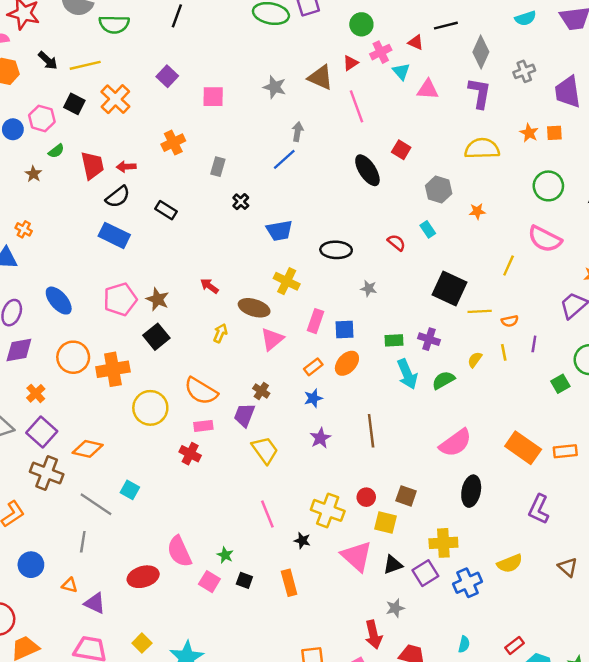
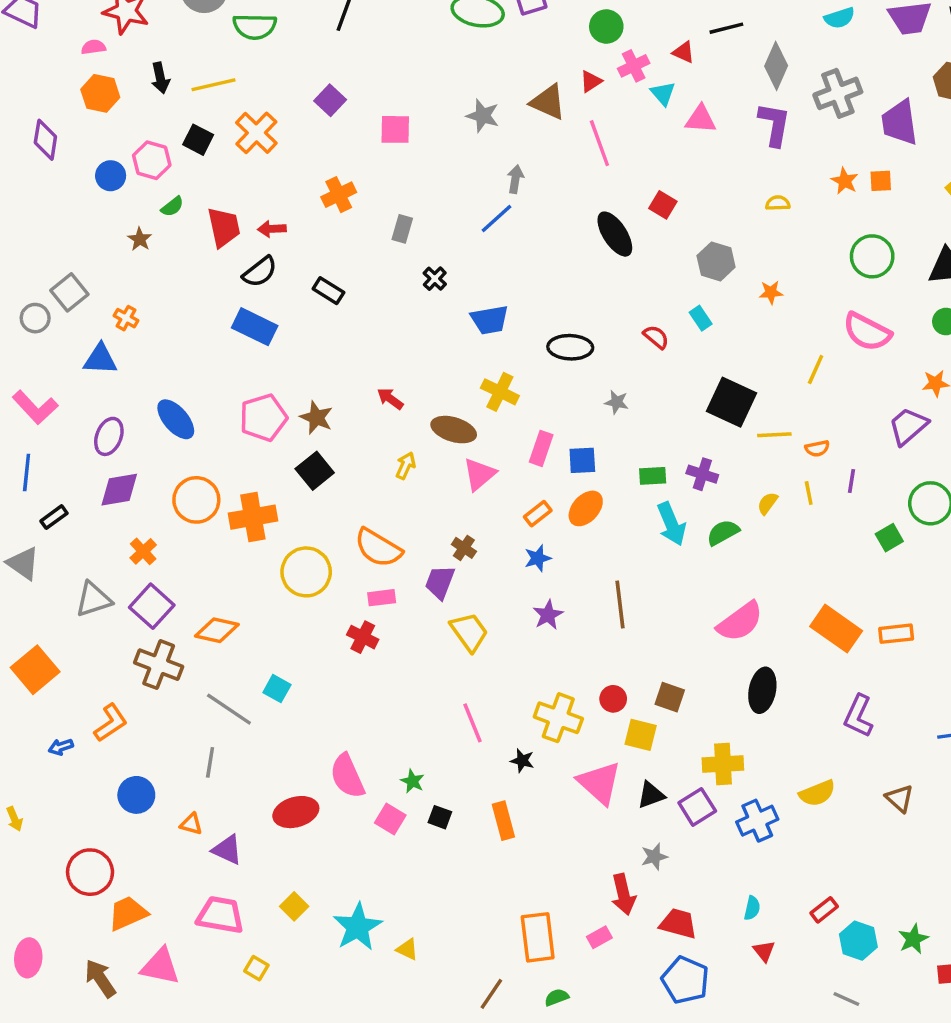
black arrow: (48, 61) -> (160, 78), turned 35
gray cross: (524, 71) -> (838, 93), size x1.5
yellow semicircle: (482, 149) -> (778, 203), size x0.5

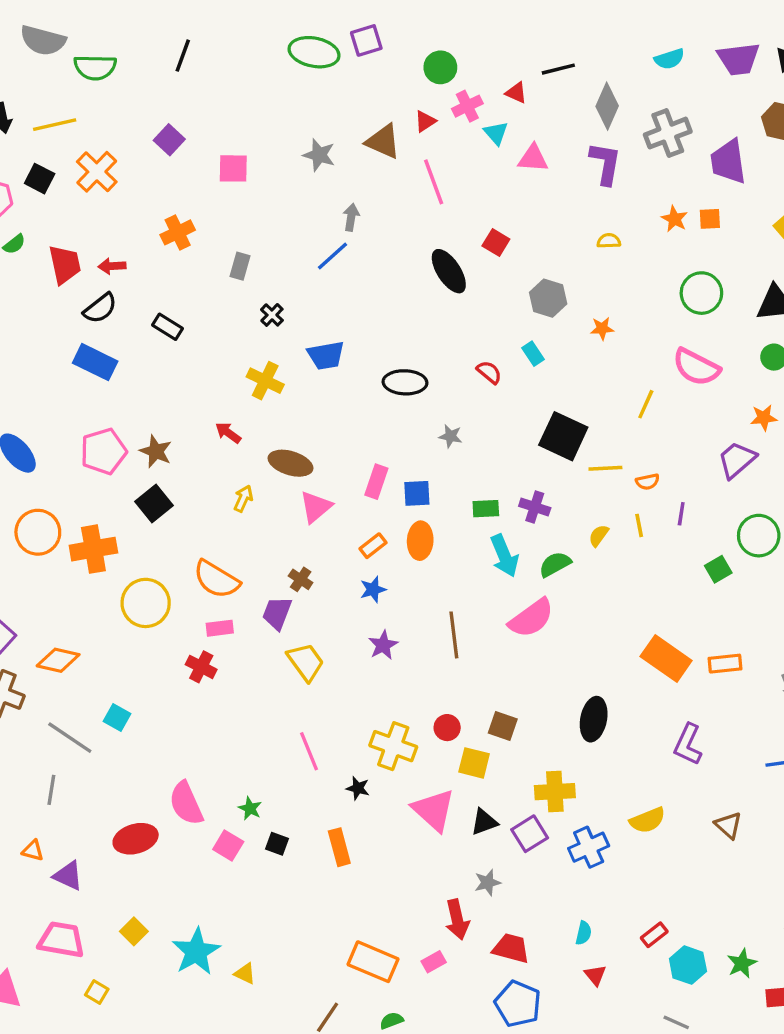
yellow cross: (500, 392) -> (265, 381), moved
orange ellipse: (586, 508) -> (420, 541), turned -39
pink semicircle: (740, 622) -> (531, 618), moved
orange rectangle: (538, 937) -> (373, 962), turned -60

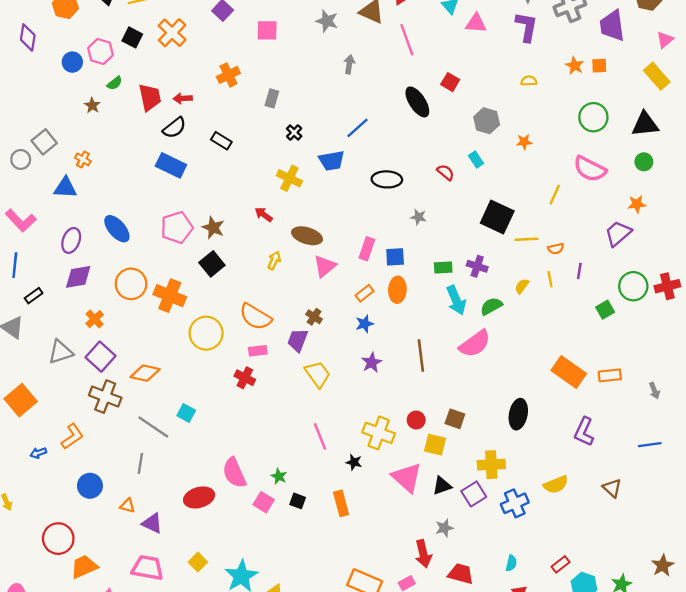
blue line: (333, 256) -> (358, 128), moved
orange cross: (93, 549) -> (170, 296), turned 32

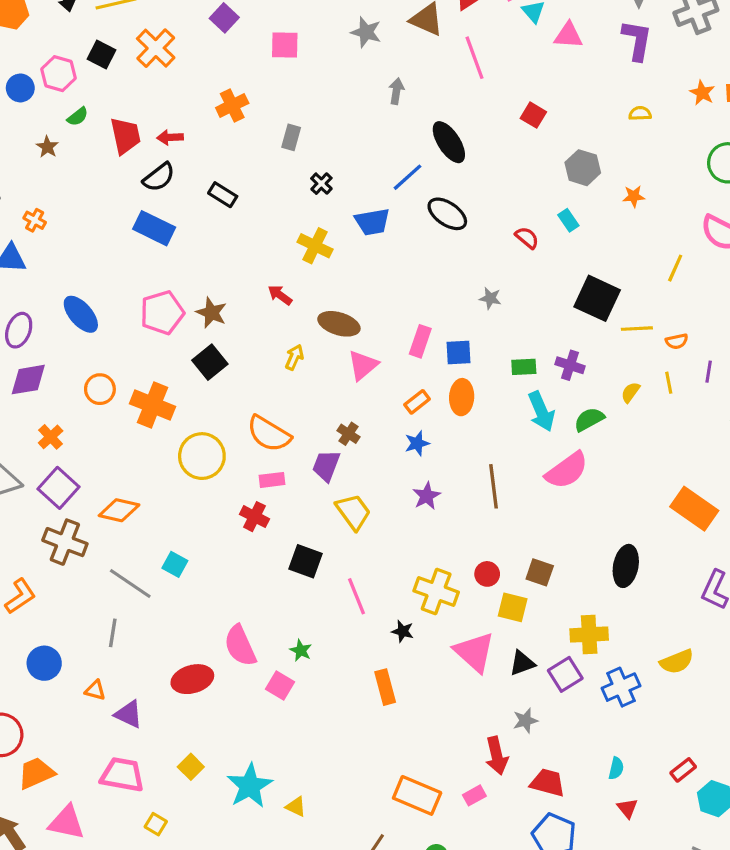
black ellipse: (417, 102) -> (449, 142), moved
black ellipse: (387, 179) -> (447, 214), moved, turned 32
orange circle: (131, 284) -> (100, 389), size x0.7
black square: (298, 501) -> (305, 561), moved, size x1.5

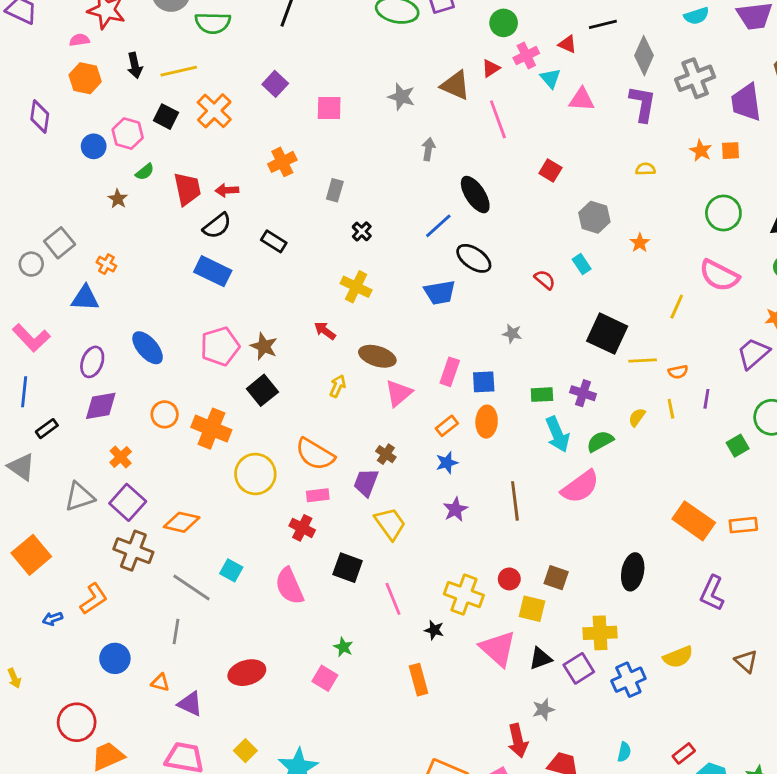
orange star: (634, 196) -> (640, 243), turned -30
blue trapezoid: (372, 222) -> (440, 292), moved
pink semicircle: (240, 646) -> (289, 586), moved

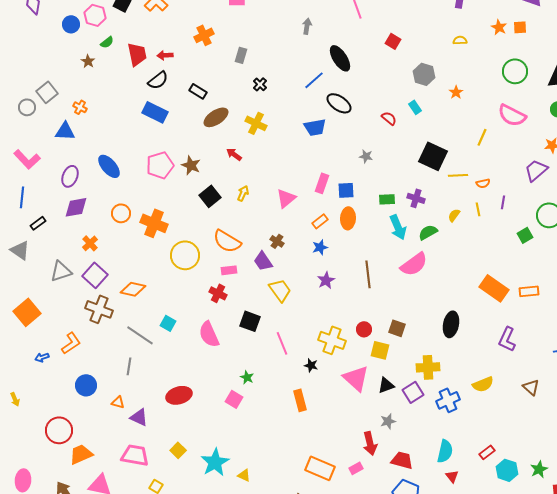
brown ellipse: (377, 356) -> (216, 117), moved, turned -50
black square: (262, 390) -> (210, 196), moved
purple trapezoid: (366, 483) -> (263, 261), turned -55
cyan semicircle: (624, 752) -> (445, 451), size x1.6

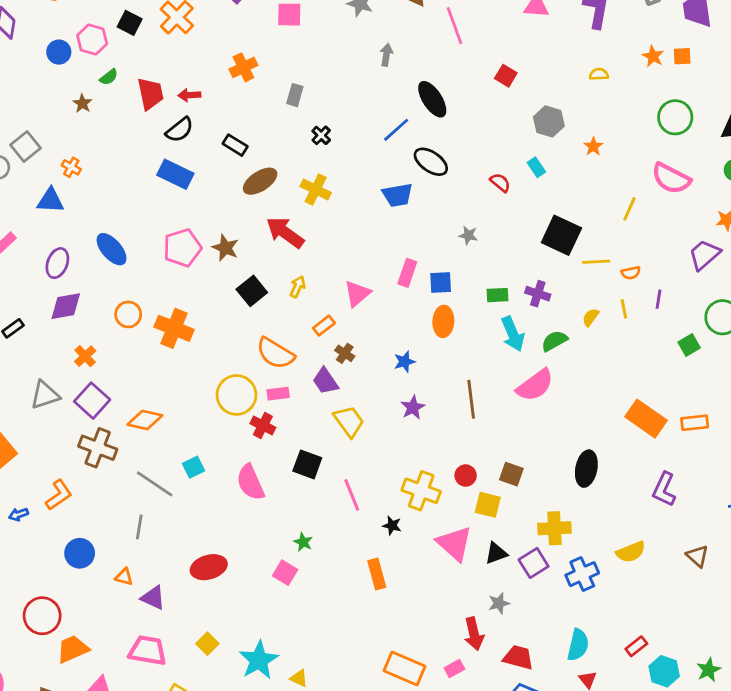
red arrow: (234, 154) -> (285, 233), size x1.8
orange rectangle: (320, 221) -> (324, 326), moved
yellow circle: (185, 255) -> (236, 395), moved
cyan square: (168, 323) -> (193, 467), turned 35

